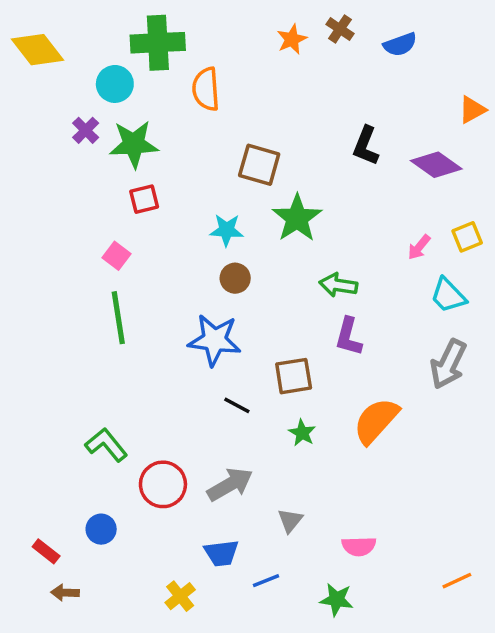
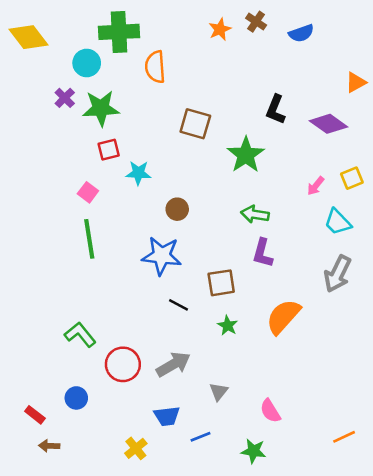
green star: (297, 218) -> (246, 155), moved
cyan star: (227, 230) -> (138, 173), moved
pink semicircle: (359, 546) -> (270, 411), turned 60

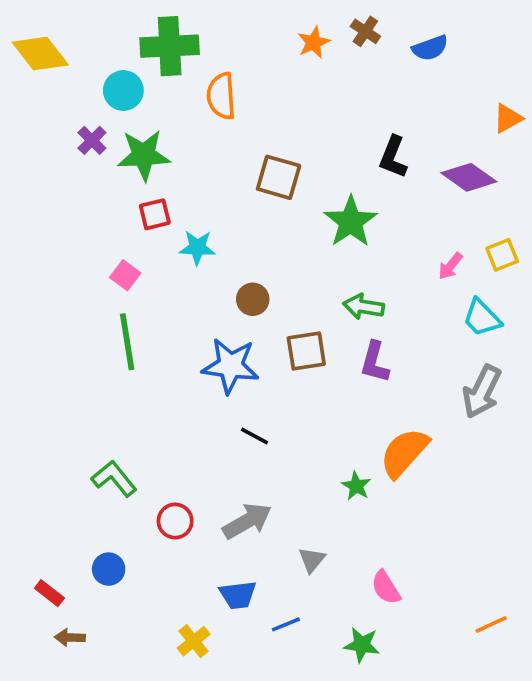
brown square: (221, 283) -> (306, 351), moved
green star: (228, 326) -> (356, 486), moved
red circle: (123, 364) -> (175, 521), size x0.7

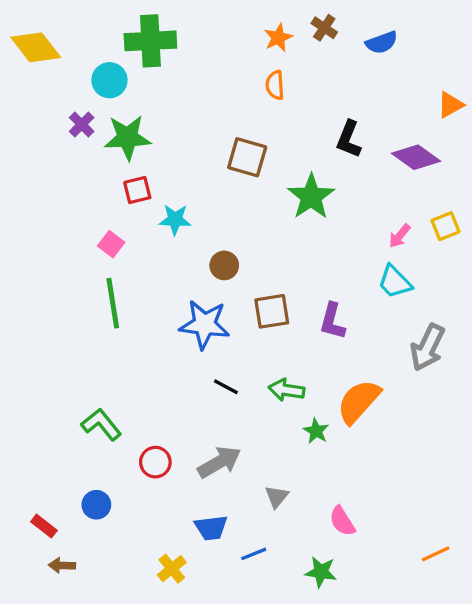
orange semicircle: (221, 96) -> (275, 85), moved, size x0.7
green arrow: (364, 307) -> (287, 390), moved
cyan trapezoid: (482, 318) -> (395, 282), moved

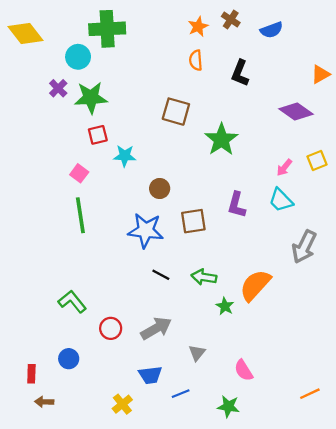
black L-shape: (349, 139) -> (240, 73), moved
purple L-shape: (332, 321) -> (237, 205), moved
red rectangle: (44, 526) -> (31, 374), turned 54

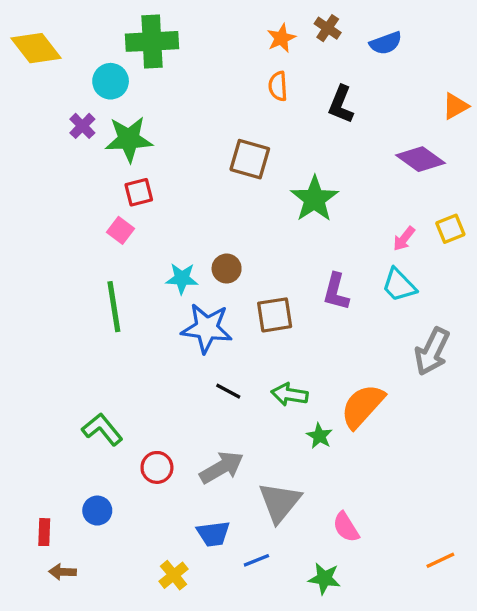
cyan star: (125, 156) -> (182, 278), moved
pink square: (79, 173) -> (120, 230), moved
gray triangle: (197, 353) -> (280, 502), size x1.8

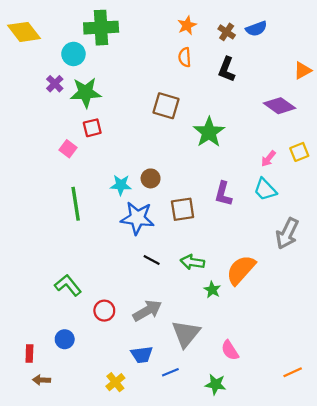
brown cross: (328, 28) -> (227, 32), moved
pink square: (120, 230) -> (68, 149), moved

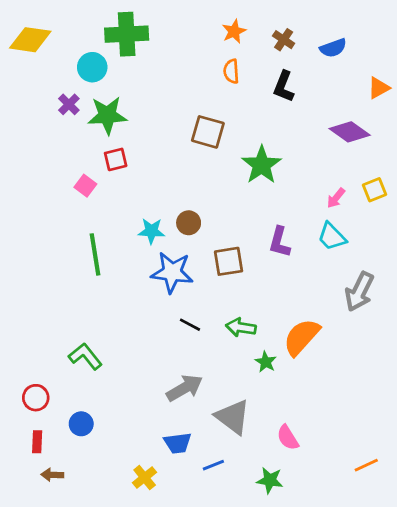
blue semicircle: (256, 29) -> (333, 48), moved
yellow diamond: (24, 32) -> (30, 40), turned -44
red circle: (104, 311) -> (36, 398), moved
gray triangle: (186, 334) -> (233, 417), turned -32

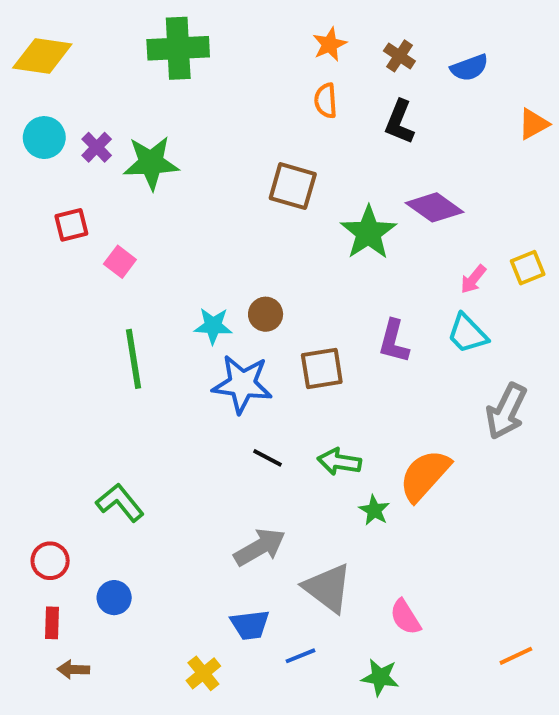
cyan circle: (92, 67) -> (44, 138), moved
purple diamond: (350, 132) -> (434, 207), moved
red square: (116, 159) -> (71, 225), moved

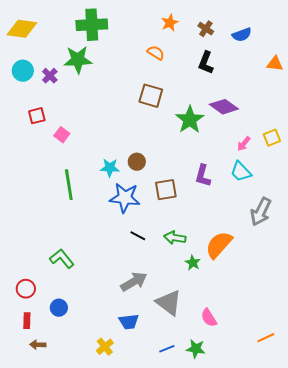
orange semicircle: (326, 101) -> (156, 53), moved, turned 126
orange triangle: (533, 124) -> (275, 64), turned 36
green star: (151, 163) -> (78, 60), moved
blue line: (300, 656) -> (167, 349), moved

